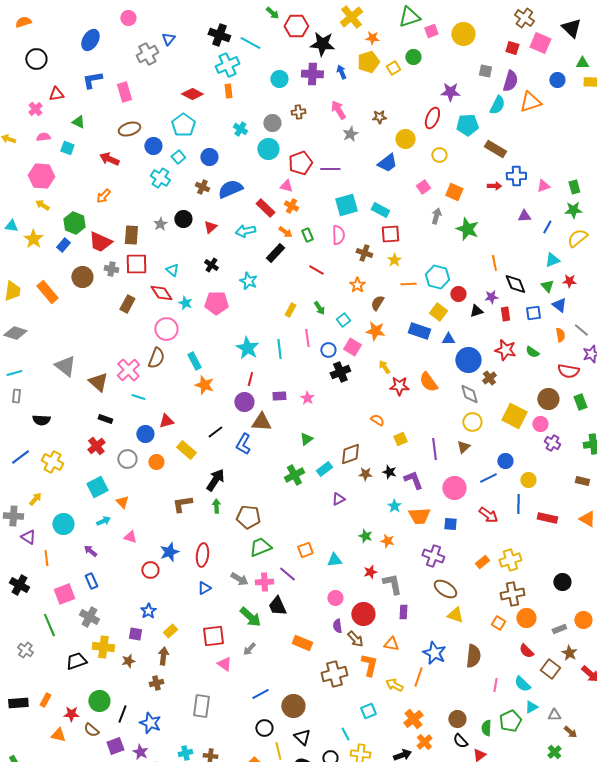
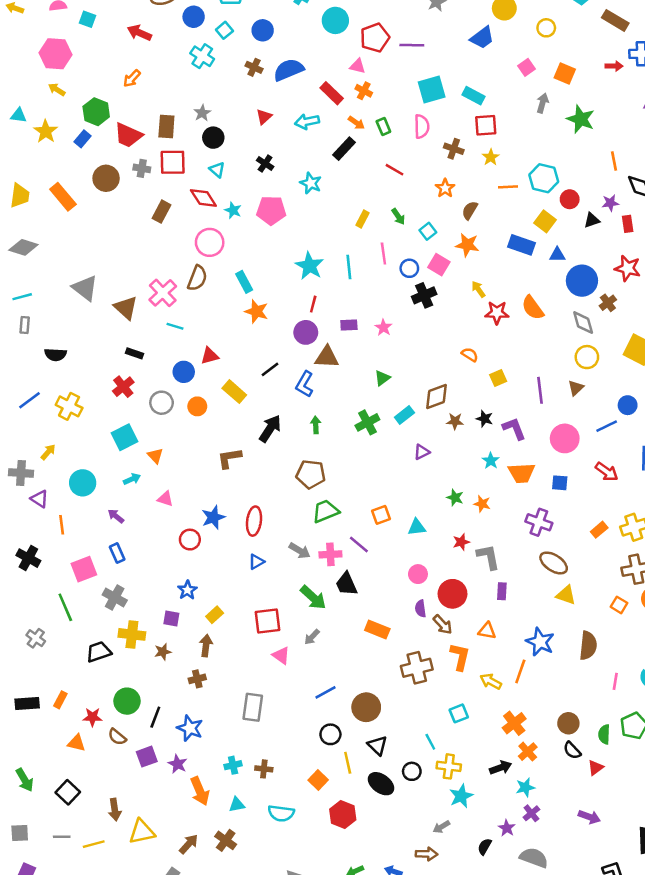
black circle: (183, 219) -> (213, 138), moved
green arrow: (216, 506) -> (316, 425), moved

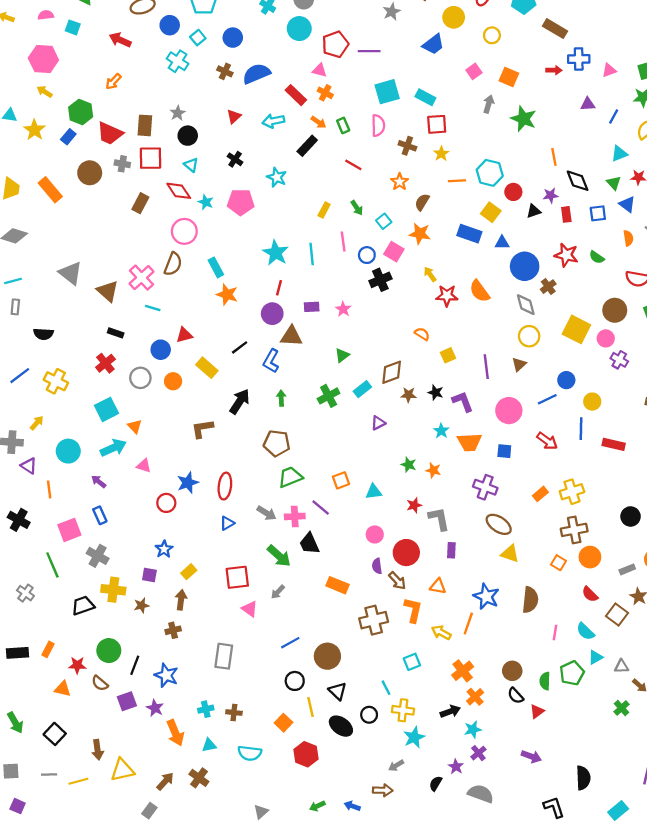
cyan arrow: (132, 479) -> (113, 448), size x1.6

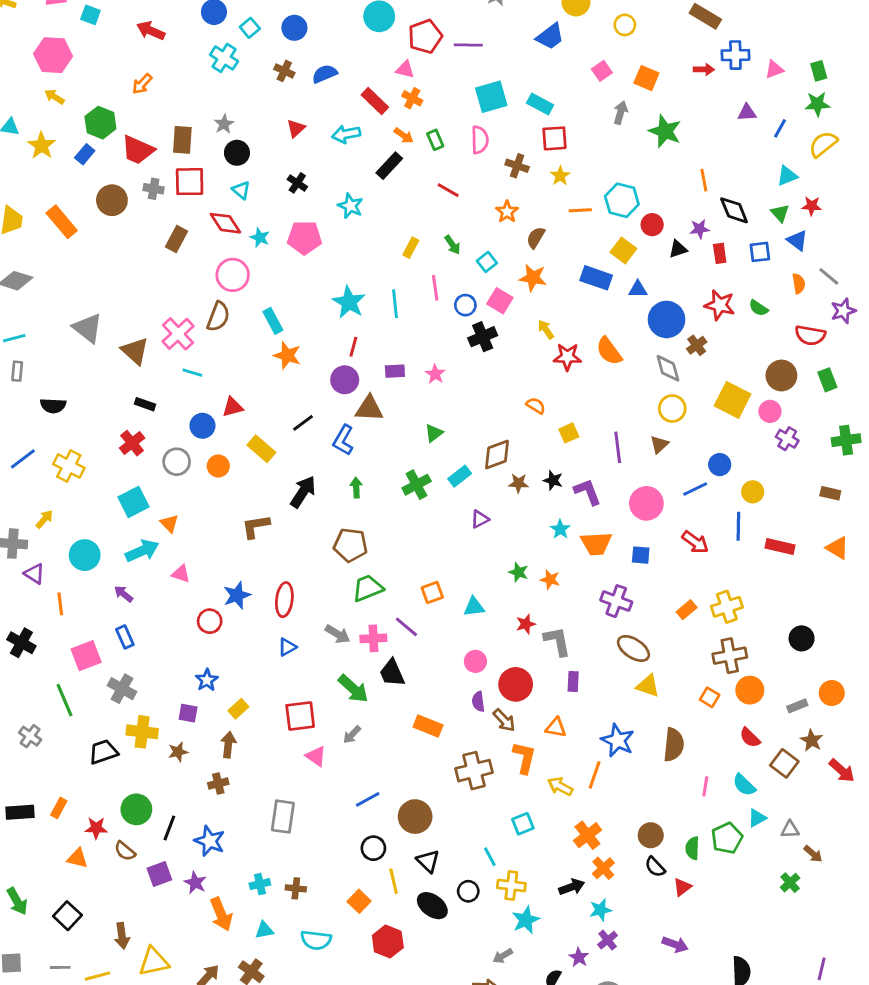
blue semicircle: (256, 74) -> (325, 74), size x0.7

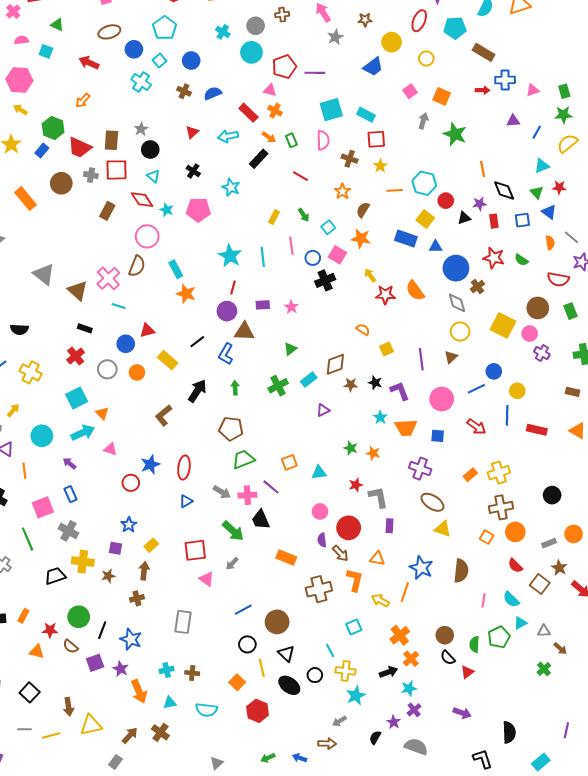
brown L-shape: (256, 526) -> (164, 415), turned -30

